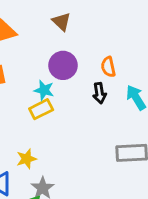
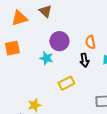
brown triangle: (62, 22) -> (45, 11), moved
yellow rectangle: (41, 109) -> (66, 83), moved

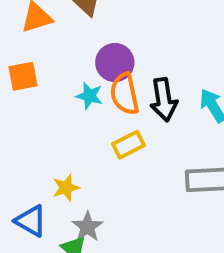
orange semicircle: (90, 42) -> (125, 94), moved, size x1.5
black arrow: (84, 60) -> (164, 100), size x1.5

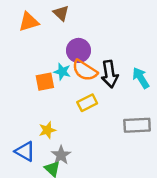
orange square: (23, 76) -> (45, 82), moved
orange semicircle: (125, 94) -> (85, 70), turned -45

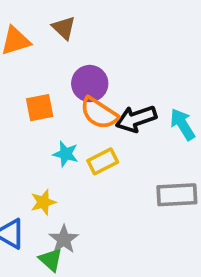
cyan star: (62, 72) -> (66, 154), moved
black arrow: (110, 74) -> (136, 119), turned 80
orange square: (45, 82) -> (40, 108), moved

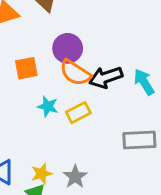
yellow star: (43, 202) -> (42, 174), moved
gray star: (64, 239) -> (75, 177), moved

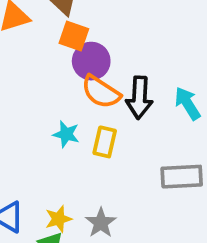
orange square: (26, 68) -> (74, 36), moved, turned 30
black arrow: (106, 77) -> (139, 98), turned -68
yellow rectangle: (78, 113) -> (105, 142), turned -50

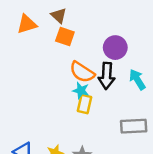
purple circle: (91, 61) -> (115, 48), moved
cyan star: (66, 134) -> (81, 91), moved

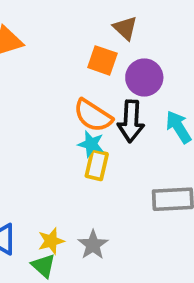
brown triangle: (59, 16) -> (125, 28), moved
orange square: (65, 36) -> (102, 60), moved

